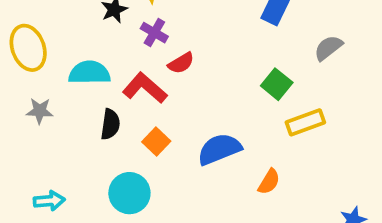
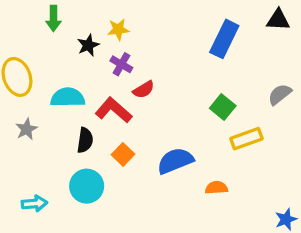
gray semicircle: (328, 48) -> (280, 94), moved
gray star: (40, 111) -> (26, 129), turned -30
orange semicircle: (269, 182) -> (216, 188), turned -125
cyan circle: (129, 193) -> (87, 186), moved

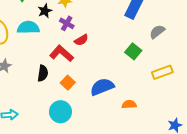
gray semicircle: (280, 94) -> (157, 32), moved
cyan semicircle: (68, 97) -> (28, 28), moved
yellow rectangle: (246, 139) -> (162, 72), moved
cyan circle: (87, 186) -> (60, 112), moved

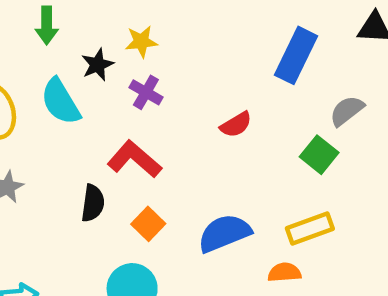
cyan semicircle: (28, 28) -> (61, 102), turned -120
red semicircle: (81, 40) -> (236, 125), moved
green square: (133, 51) -> (319, 155), moved
yellow rectangle: (162, 72) -> (310, 229), moved

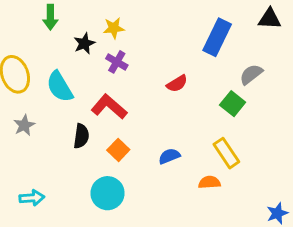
cyan semicircle: (61, 102) -> (60, 87), moved
yellow rectangle: (310, 229) -> (226, 153), turned 76
blue semicircle: (224, 233) -> (169, 156), size x0.6

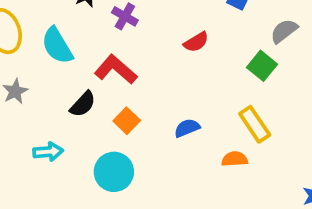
black semicircle: (81, 136) -> (83, 104), turned 35
cyan arrow: (32, 198) -> (48, 152), moved

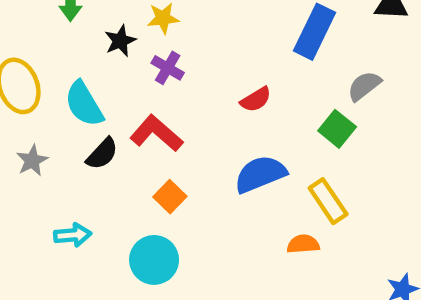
black semicircle: (83, 104) -> (102, 154), moved
blue semicircle: (187, 128) -> (260, 174), moved, size x1.6

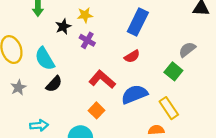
blue rectangle: (315, 32) -> (138, 22), moved
red L-shape: (156, 133) -> (102, 79), moved
orange square: (170, 197) -> (96, 110), moved

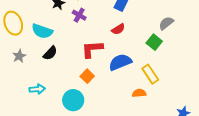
cyan semicircle: (45, 59) -> (42, 31), turned -40
red L-shape: (102, 79) -> (92, 49), turned -45

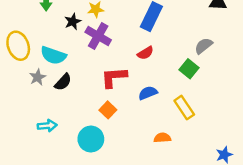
purple cross: (79, 15) -> (98, 36), size x1.5
gray star: (19, 56) -> (38, 77), moved
blue semicircle: (120, 62) -> (148, 93), size x0.7
orange semicircle: (139, 93) -> (162, 138), moved

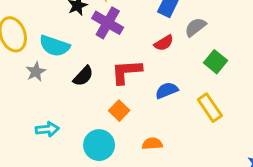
gray semicircle: (204, 46) -> (195, 27), moved
black semicircle: (63, 82) -> (83, 76), moved
orange semicircle: (162, 138) -> (152, 144), moved

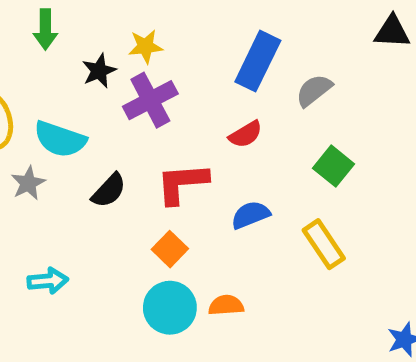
purple cross: (108, 23) -> (150, 100), turned 32
gray semicircle: (195, 27) -> (314, 90), moved
cyan circle: (99, 145) -> (170, 308), moved

